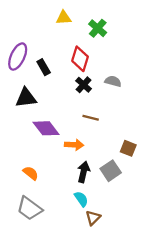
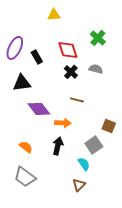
green cross: (98, 28) -> (98, 38), moved
red diamond: (80, 59) -> (68, 50), turned -35
black arrow: (84, 172) -> (58, 146), moved
cyan semicircle: (81, 199) -> (84, 164), moved

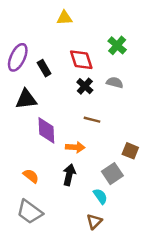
purple diamond: (39, 109) -> (46, 130), turned 35

